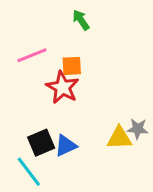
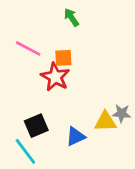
pink line: (32, 55) -> (28, 48), turned 50
blue triangle: (66, 146) -> (76, 136), moved

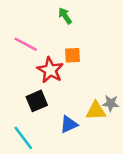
orange square: (63, 58) -> (72, 55), moved
black square: (36, 126) -> (37, 101), moved

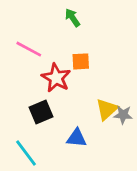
yellow triangle: (96, 111) -> (107, 109), moved, turned -40
blue triangle: (69, 124) -> (77, 138), turned 30

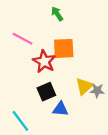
orange square: (81, 61) -> (64, 48), size x1.5
black square: (41, 112) -> (46, 92), moved

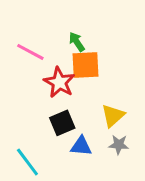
green arrow: (57, 14) -> (77, 42), moved
gray star: (97, 91) -> (119, 145), moved

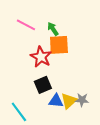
pink line: (30, 52) -> (26, 25), moved
yellow triangle: (113, 116) -> (69, 101), moved

